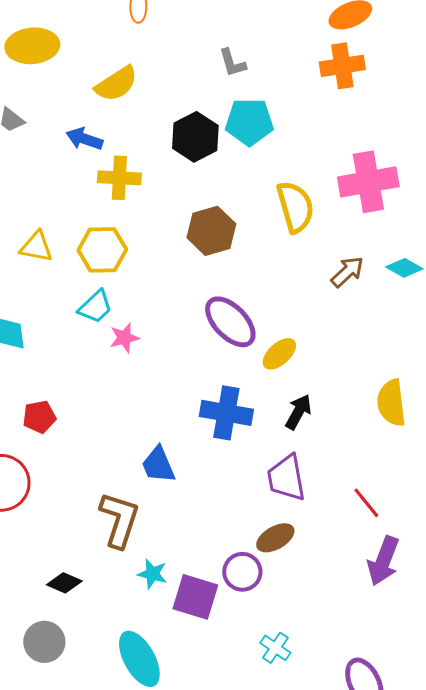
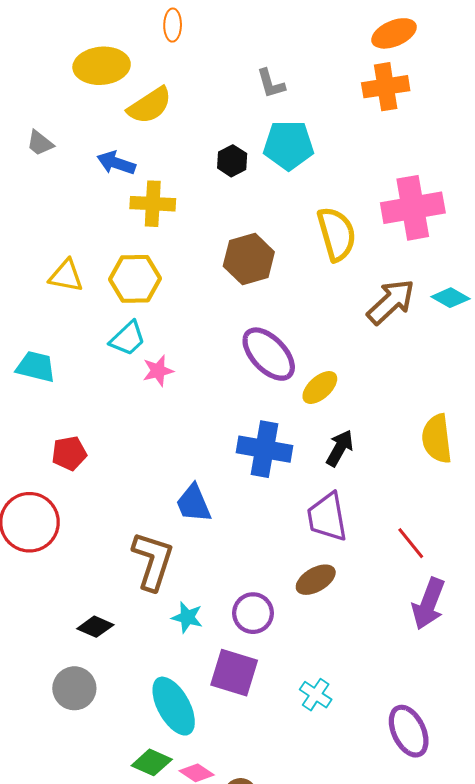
yellow ellipse: (32, 46) -> (102, 66), moved
black hexagon: (195, 137) -> (232, 161), size x0.6
brown arrow: (347, 272) -> (391, 302), size x1.4
purple circle: (242, 572) -> (253, 613), moved
purple square: (195, 597) -> (234, 673), moved

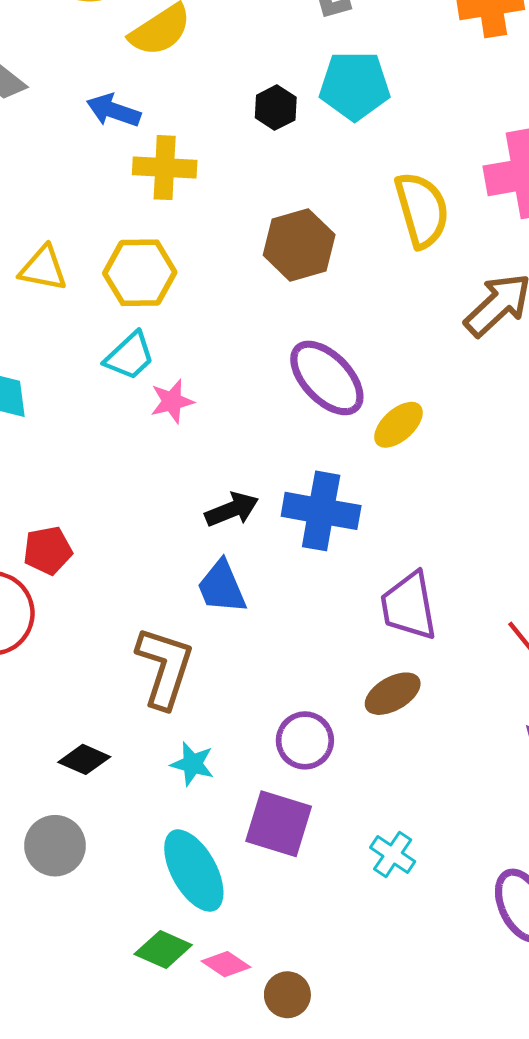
black arrow: (340, 448) -> (232, 510), moved, turned 39
red pentagon: (69, 453) -> (48, 550), moved
cyan star: (187, 617) -> (192, 764), moved

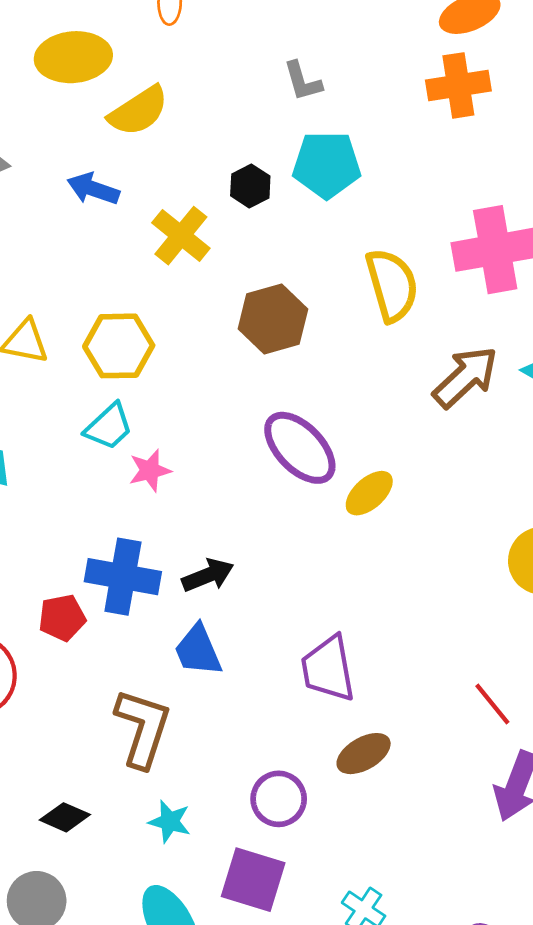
yellow cross: (165, 168) -> (181, 236), moved, turned 36
blue cross: (321, 511) -> (123, 577), moved
red pentagon: (48, 550) -> (62, 618), moved
purple trapezoid: (409, 606) -> (328, 669), moved

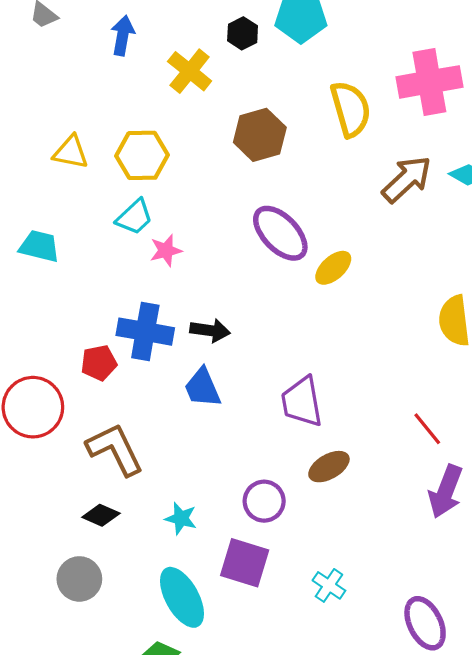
blue arrow: (93, 189) -> (123, 36), turned 81
black arrow: (208, 575) -> (210, 330), turned 30
brown L-shape: (143, 728) -> (115, 449), moved, turned -44

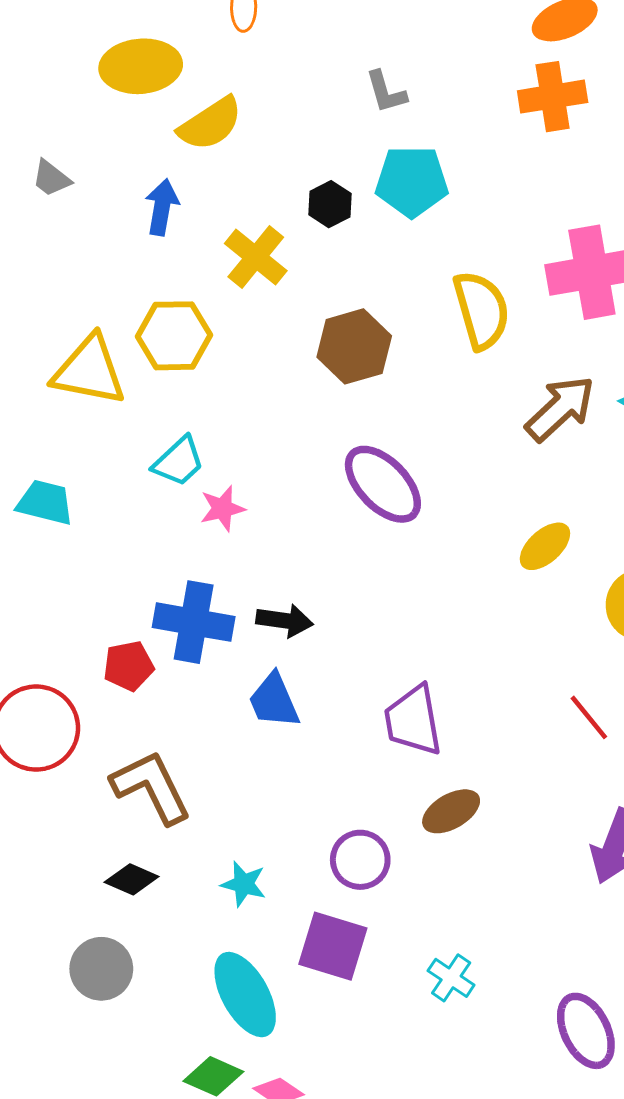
yellow triangle: (71, 152) -> (89, 371), size x1.5
yellow hexagon: (142, 155) -> (174, 336), moved
yellow ellipse: (333, 268) -> (545, 546), moved
red line: (427, 429) -> (589, 717), moved

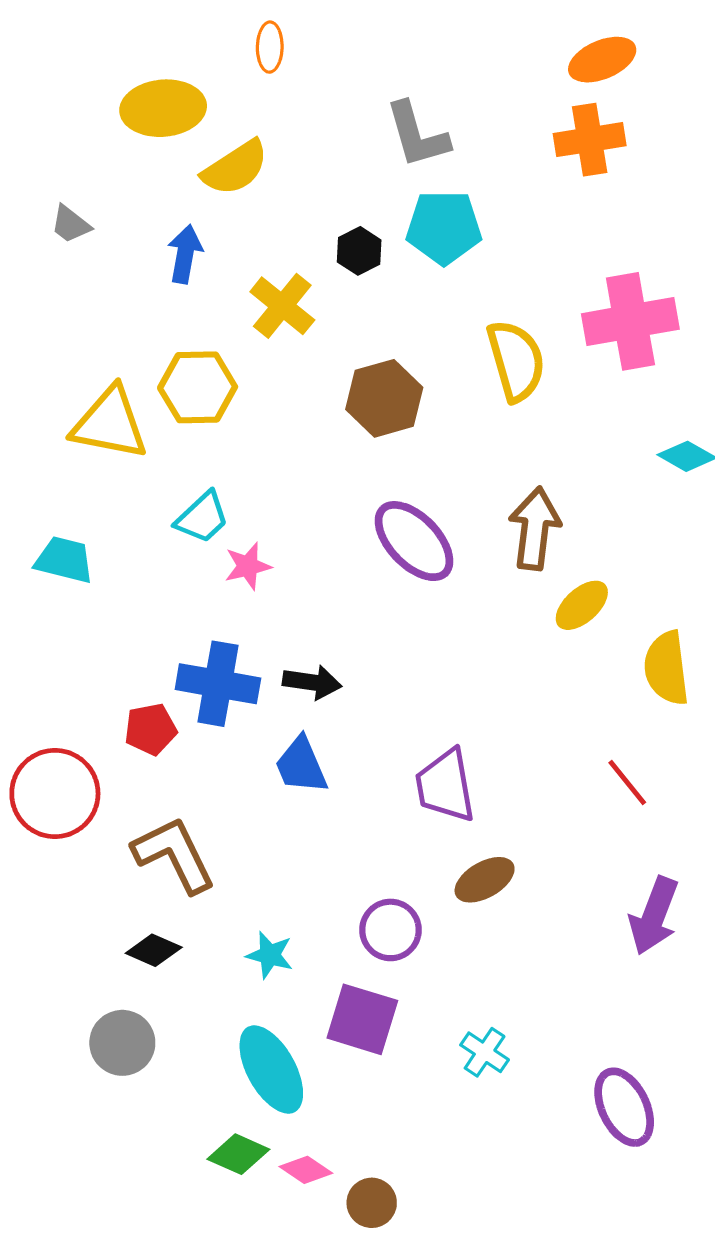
gray L-shape: (386, 92) -> (417, 135), size x1.5
brown arrow: (560, 409) -> (535, 528), moved, turned -40

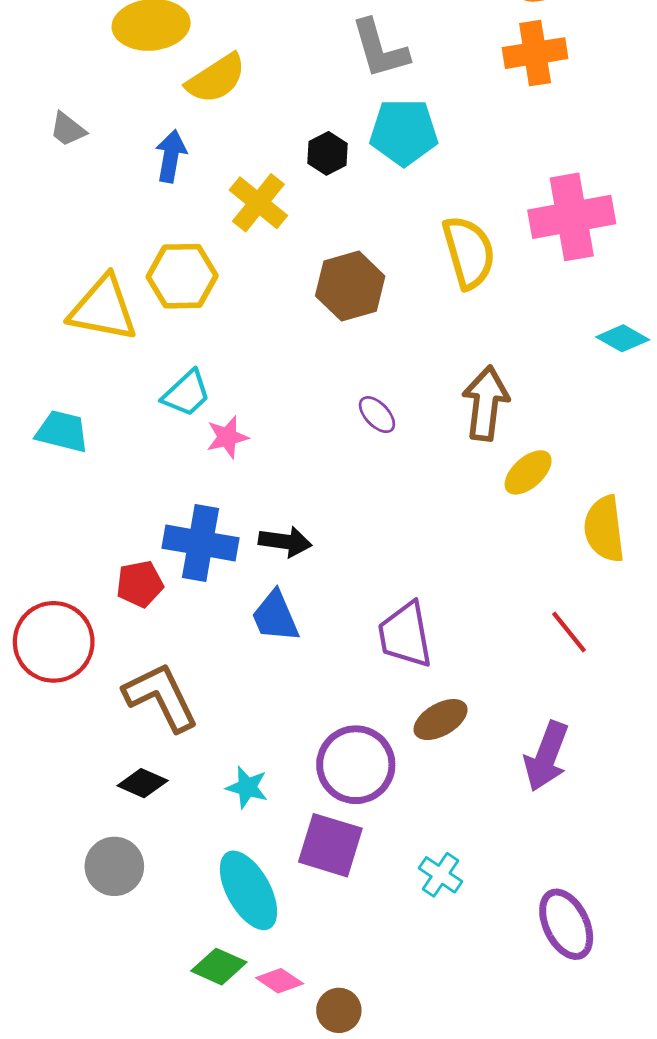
purple ellipse: (414, 541) -> (377, 415), size x0.5
purple arrow: (654, 916) -> (546, 756), moved
purple circle: (390, 930) -> (356, 765), size x1.4

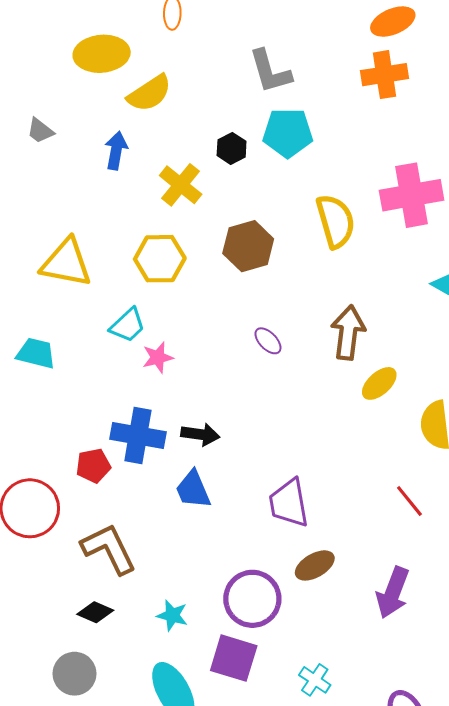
yellow hexagon: (182, 276) -> (160, 259), moved

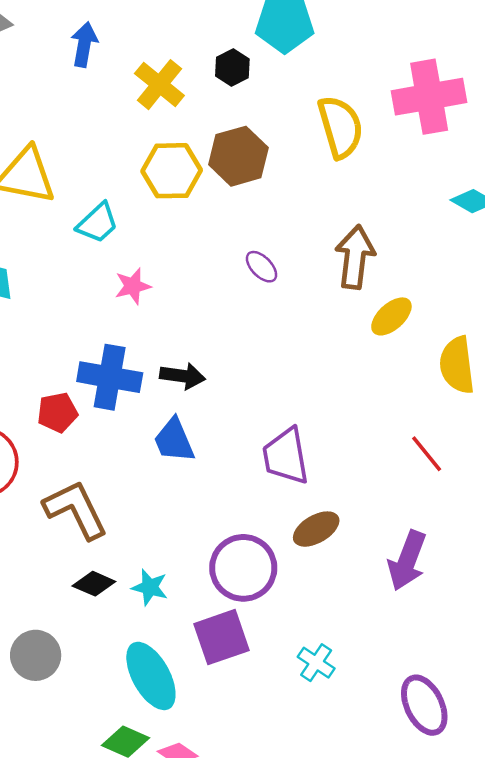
black hexagon: (232, 148) -> (232, 68), moved
yellow hexagon: (160, 259) -> (172, 171), moved
cyan trapezoid: (128, 325) -> (98, 223), moved
black diamond: (95, 612) -> (94, 584), moved
purple square: (234, 658) -> (221, 637), turned -36

